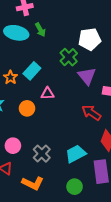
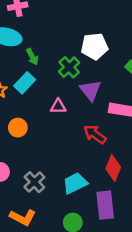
green arrow: (40, 30) -> (32, 57), moved
pink triangle: (47, 94) -> (58, 106), moved

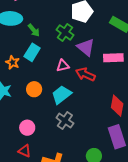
red arrow: (95, 134) -> (85, 74), moved
gray cross: (34, 182) -> (65, 121), moved
cyan trapezoid: (75, 183) -> (61, 95), moved

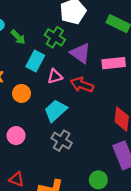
cyan rectangle: (32, 52) -> (35, 61), moved
orange circle: (34, 89) -> (22, 93), moved
pink circle: (27, 128) -> (16, 136), moved

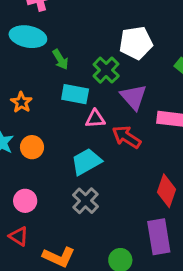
cyan rectangle: (35, 61) -> (75, 94), turned 60
orange circle: (22, 93) -> (32, 147), moved
pink circle: (16, 136) -> (25, 201), moved

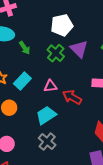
white pentagon: (136, 43) -> (62, 25), moved
cyan rectangle: (75, 94) -> (22, 81), moved, turned -54
purple triangle: (134, 97) -> (79, 49), moved

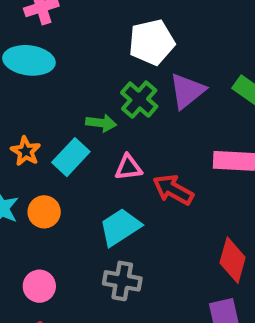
green arrow: (25, 48) -> (101, 123), moved, turned -48
purple triangle: (79, 49) -> (187, 91), turned 36
gray cross: (47, 142) -> (122, 281), turned -30

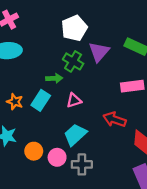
red arrow: (173, 190) -> (115, 120), moved
orange circle: (44, 212) -> (34, 151), moved
pink circle: (39, 286) -> (57, 157), moved

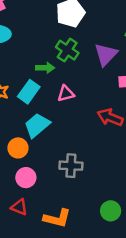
purple triangle: (99, 52) -> (106, 54), moved
cyan trapezoid: (75, 135) -> (37, 125), moved
pink circle: (57, 157) -> (26, 178), moved

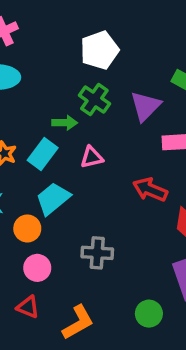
orange L-shape: (57, 218) -> (78, 322), turned -44

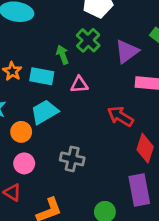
green arrow: (65, 123) -> (63, 55), turned -120
cyan rectangle: (43, 154) -> (42, 76), turned 55

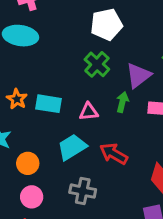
green arrow: (63, 55) -> (122, 102), moved, turned 36
cyan trapezoid: (44, 112) -> (72, 147), moved
red arrow: (120, 116) -> (114, 154), moved

